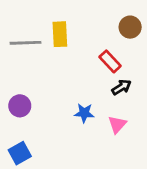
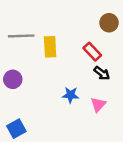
yellow rectangle: (60, 34) -> (50, 47), moved
black arrow: (121, 87) -> (102, 73), turned 70
purple circle: (20, 106) -> (13, 79), moved

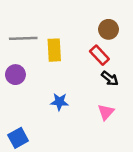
brown circle: (109, 23) -> (108, 29), moved
purple circle: (13, 79) -> (15, 75), moved
blue star: (71, 95) -> (59, 102), moved

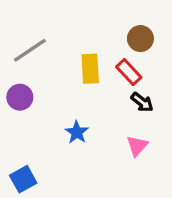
gray line: (23, 38) -> (30, 50), turned -32
yellow rectangle: (54, 50) -> (90, 69), moved
blue star: (59, 102) -> (77, 132), turned 30

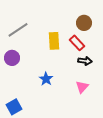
black arrow: (142, 102) -> (85, 61), turned -32

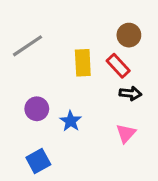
purple circle: (12, 58) -> (37, 109), moved
blue square: (14, 107) -> (38, 161), moved

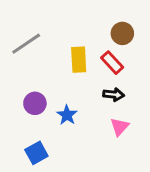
black arrow: (130, 93) -> (114, 95), moved

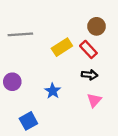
gray line: (26, 44) -> (20, 34), turned 30
yellow rectangle: (79, 60) -> (62, 47), turned 60
purple circle: (35, 103) -> (12, 82), moved

